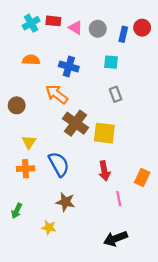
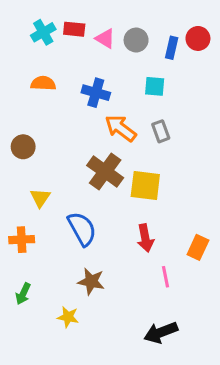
orange arrow: (57, 94) -> (121, 128), moved
orange cross: (26, 169) -> (22, 240), moved

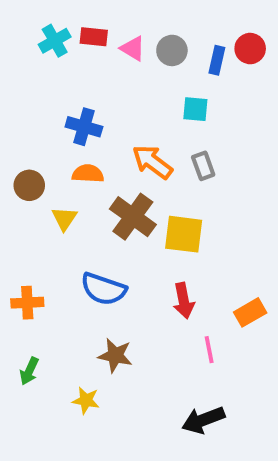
orange semicircle: (43, 83) -> (88, 174), moved
blue cross: (96, 93) -> (84, 127), moved
yellow triangle: (40, 198) -> (64, 219), moved
blue semicircle: (82, 229) -> (104, 289), turned 138
orange rectangle: (198, 247) -> (250, 312), turned 35

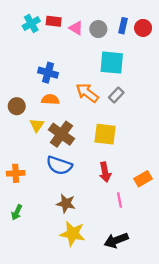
blue rectangle: (217, 60) -> (123, 26), moved
cyan square: (195, 109) -> (112, 63), size x1.6
gray rectangle: (203, 166) -> (116, 95), turned 64
brown cross: (133, 217) -> (61, 134), moved
yellow star: (86, 400) -> (73, 234), moved, size x1.6

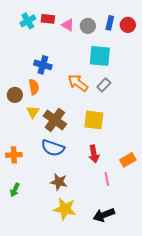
orange semicircle: (50, 99) -> (34, 87), moved, turned 77

